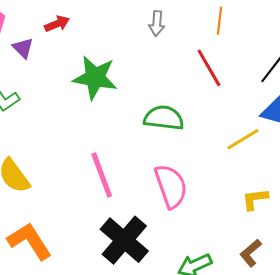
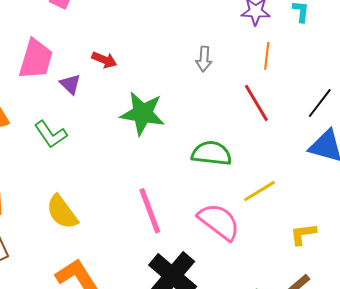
red arrow: (57, 24) -> (104, 60), turned 45
yellow line: (243, 139) -> (260, 191), moved
pink semicircle: (171, 186) -> (219, 222), turned -33

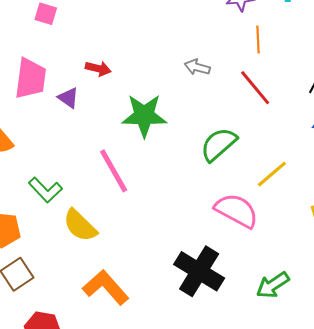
gray arrow: (204, 59) -> (197, 67), moved, turned 110
green L-shape: (51, 134) -> (45, 190), moved
green semicircle: (212, 153) -> (219, 144), turned -39
pink line: (150, 211) -> (114, 171), moved

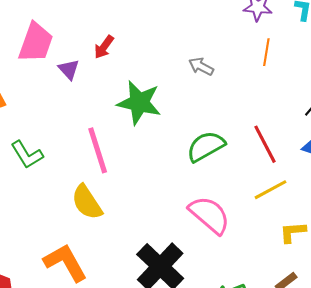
red arrow: (98, 68) -> (104, 47), turned 100
red line: (255, 88) -> (265, 144), moved
yellow line: (272, 174) -> (270, 190), moved
yellow semicircle: (80, 225) -> (87, 202), moved

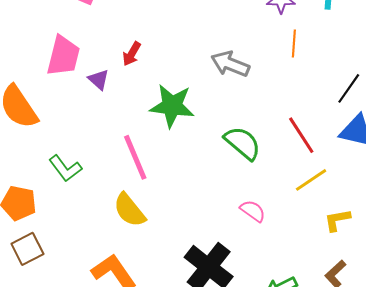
gray arrow: (201, 66) -> (230, 64), size x1.5
green semicircle: (206, 146) -> (243, 143), turned 75
pink semicircle: (209, 215) -> (253, 211), size x0.6

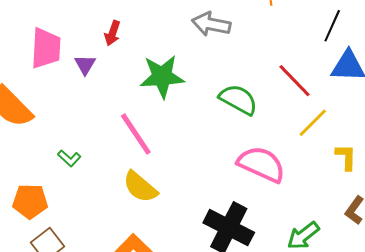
purple triangle: (99, 80) -> (85, 65), turned 30
green L-shape: (65, 168) -> (69, 158), size x0.7
pink semicircle: (253, 211) -> (261, 164), size x1.8
yellow L-shape: (337, 220) -> (346, 157), turned 112

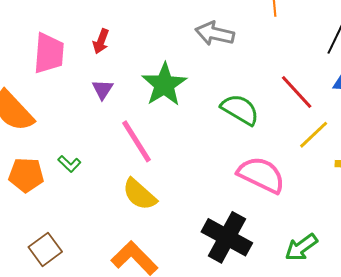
red arrow: (112, 33) -> (101, 41), moved
purple triangle: (85, 65) -> (102, 89), moved
green star: (162, 76) -> (164, 85), turned -30
orange pentagon: (30, 201) -> (26, 175), moved

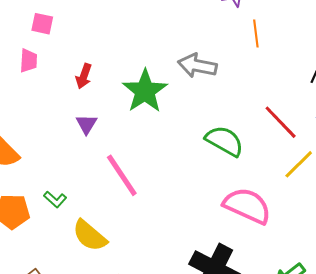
pink trapezoid: (49, 53) -> (29, 61), moved, size x0.6
green star: (164, 85) -> (145, 91), moved
yellow semicircle: (140, 194) -> (90, 236), moved

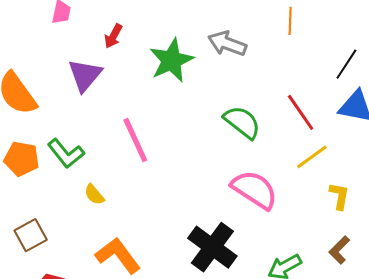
purple triangle: (86, 124) -> (85, 75), moved, size x1.6
green L-shape: (55, 199) -> (66, 153), size x1.6
yellow semicircle: (90, 236) -> (94, 195), size x0.6

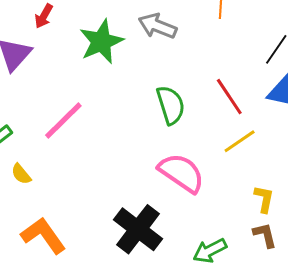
green semicircle: (242, 122) -> (171, 105), turned 33
pink line: (135, 140) -> (63, 120), turned 69
yellow L-shape: (339, 196) -> (264, 199), moved
brown L-shape: (339, 250) -> (265, 235), turned 120

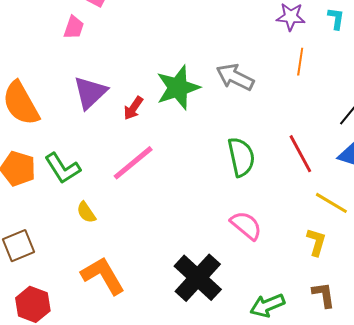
red arrow: (44, 16) -> (133, 108), moved
yellow line: (240, 141) -> (331, 203), moved, turned 60
pink semicircle: (181, 173) -> (246, 225), size x0.7
yellow L-shape: (264, 199) -> (316, 242), moved

